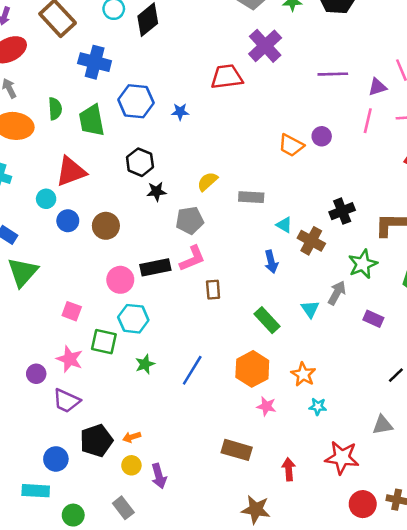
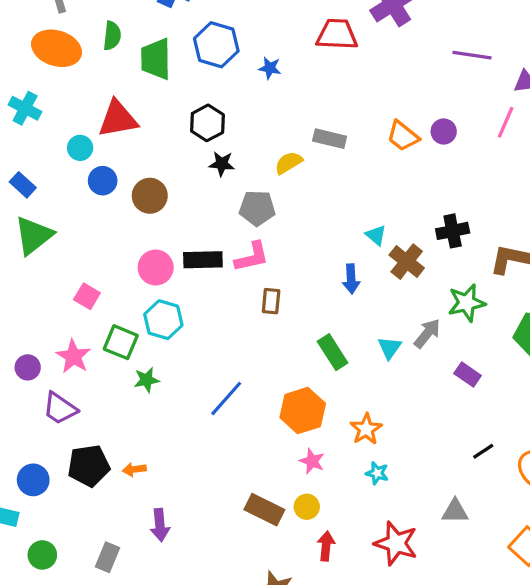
gray rectangle: (251, 197) -> (330, 139), moved
green star: (145, 364) -> (147, 380), moved
yellow circle: (131, 465) -> (307, 507), moved
gray rectangle: (123, 508) -> (107, 557), turned 50

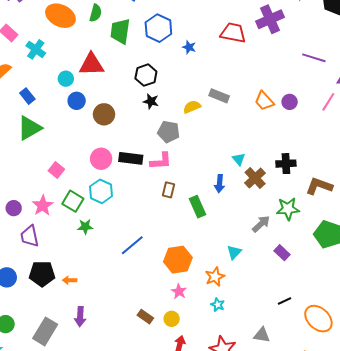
cyan triangle: (390, 348) -> (234, 252), moved
green rectangle: (333, 352) -> (197, 207), moved
purple trapezoid: (60, 408) -> (30, 236), turned 35
brown rectangle: (264, 510) -> (145, 317), size x0.7
gray rectangle: (107, 557) -> (45, 331), size x1.5

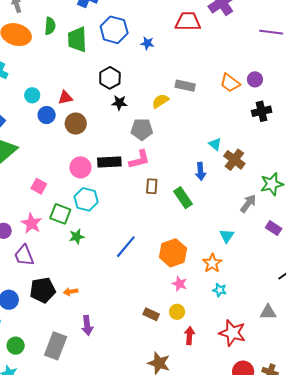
red triangle: (92, 64) -> (65, 98), moved, size x0.6
black cross: (286, 164) -> (262, 111), moved

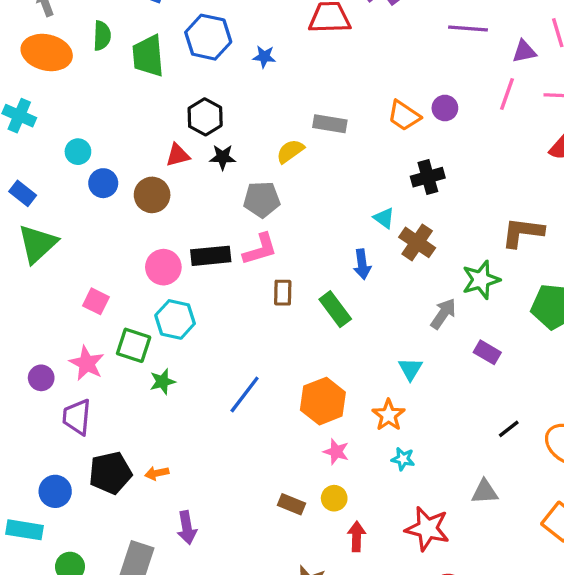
red triangle: (65, 98) -> (178, 155), moved
black cross: (262, 111) -> (428, 177), moved
purple trapezoid: (24, 255) -> (77, 417), turned 30

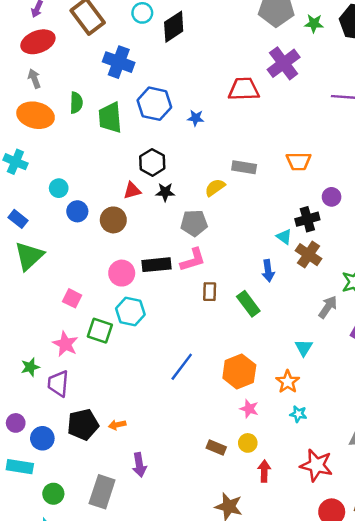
purple circle: (445, 108) -> (332, 197), moved
orange trapezoid: (404, 116) -> (299, 161), turned -35
black cross: (428, 177) -> (307, 219), moved
purple circle: (41, 378) -> (16, 423), moved
green star: (162, 382) -> (30, 367), moved

